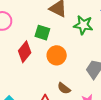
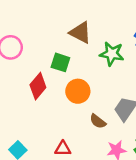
brown semicircle: (64, 88) -> (98, 121), moved

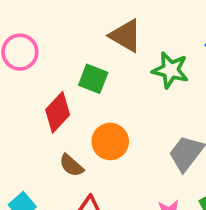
orange circle: (78, 91) -> (110, 141), moved
brown semicircle: (98, 121) -> (71, 165), moved

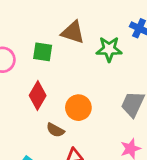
green square: (93, 79) -> (43, 52), moved

